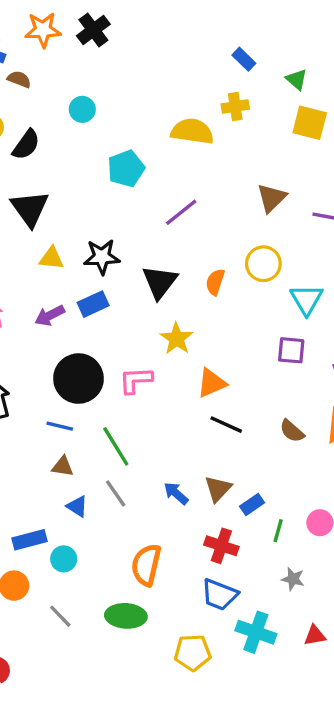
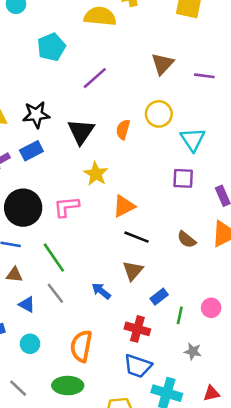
brown triangle: (218, 489) -> (133, 271), moved
cyan circle: (64, 559) -> (30, 344), moved

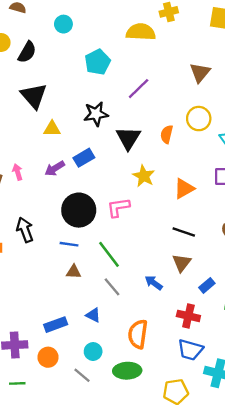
black star: (36, 115) -> (96, 114), moved
orange triangle: (124, 206) -> (184, 189), moved
blue triangle: (27, 304) -> (93, 315), moved
cyan circle: (30, 344) -> (93, 352), moved

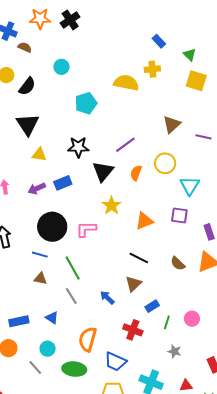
purple line: (139, 89) -> (125, 145), moved
blue trapezoid: (190, 350) -> (115, 362), moved

